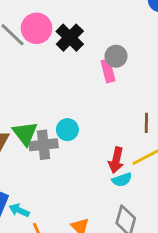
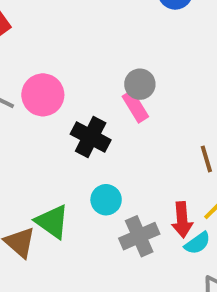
pink circle: (37, 28) -> (43, 95), moved
black cross: (70, 38) -> (91, 137), moved
gray cross: (43, 145) -> (139, 236), moved

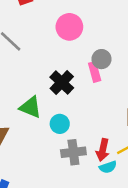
pink circle: (43, 95) -> (69, 27), moved
green triangle: (52, 222) -> (31, 107), moved, turned -30

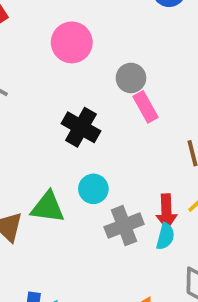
pink rectangle: (95, 72) -> (146, 107), moved
green triangle: (31, 107) -> (48, 207), moved
cyan semicircle: (108, 167) -> (165, 236), moved, turned -42

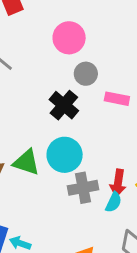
gray circle: (131, 78) -> (86, 74), moved
pink rectangle: (146, 107) -> (117, 99), turned -60
cyan circle: (93, 189) -> (65, 155), size x1.5

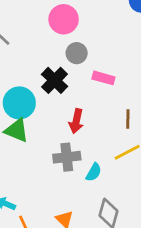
cyan circle: (65, 155) -> (19, 103), moved
red arrow: (118, 183) -> (76, 121), moved

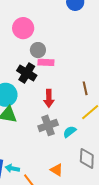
pink rectangle: (103, 78) -> (46, 62), moved
cyan semicircle: (94, 172) -> (70, 132), turned -144

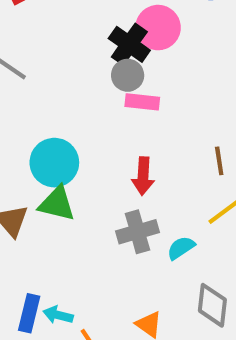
pink circle: (23, 28) -> (158, 28), moved
black cross: (27, 73) -> (129, 44), moved

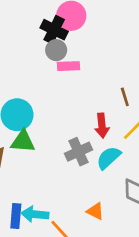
red arrow: (143, 176) -> (102, 126), moved
cyan semicircle: (181, 248) -> (109, 158), size x1.4
cyan arrow: (58, 315) -> (35, 214), size x1.4

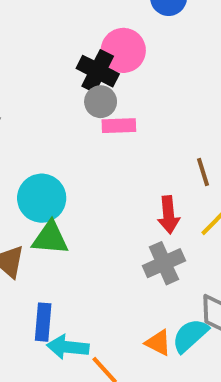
gray cross: (78, 152) -> (164, 263), moved
cyan semicircle: (109, 158) -> (190, 336), moved
blue rectangle: (16, 216) -> (43, 322), moved

